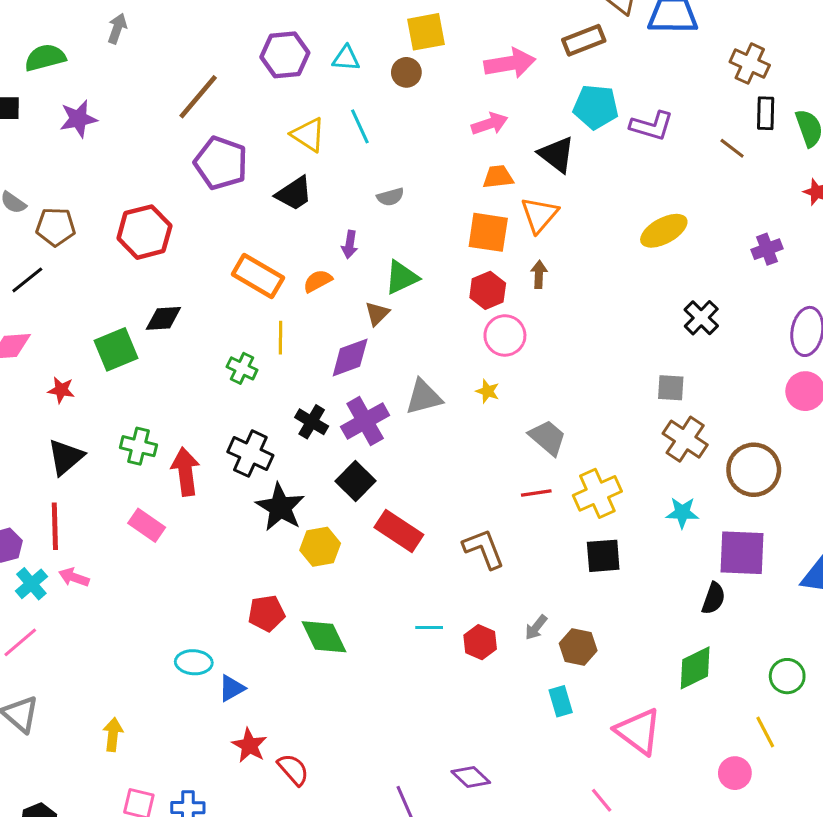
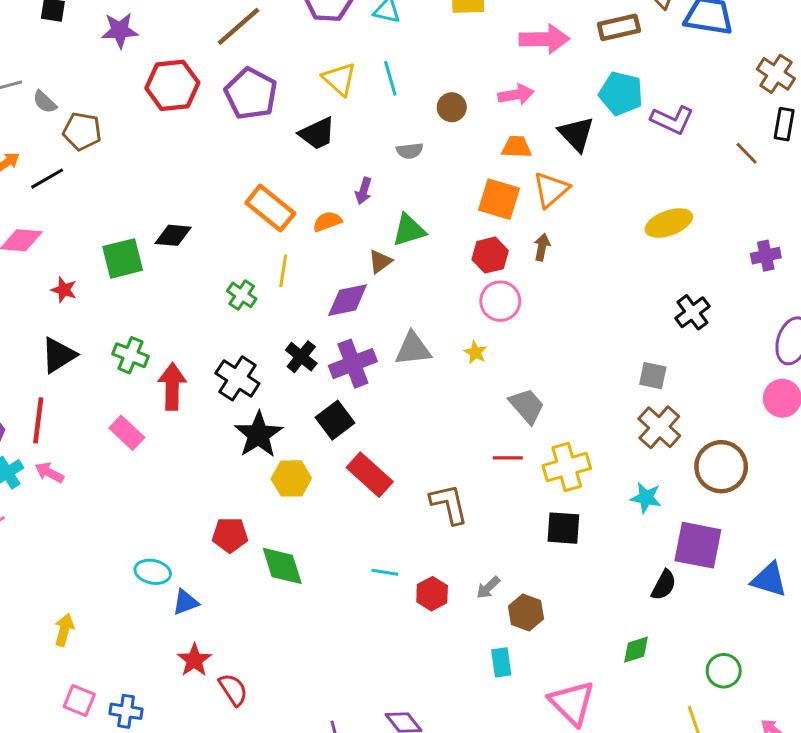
brown circle: (406, 72) -> (452, 107), moved
red hexagon: (144, 232) -> (172, 85), moved
green diamond: (695, 668) -> (636, 650), size x0.7

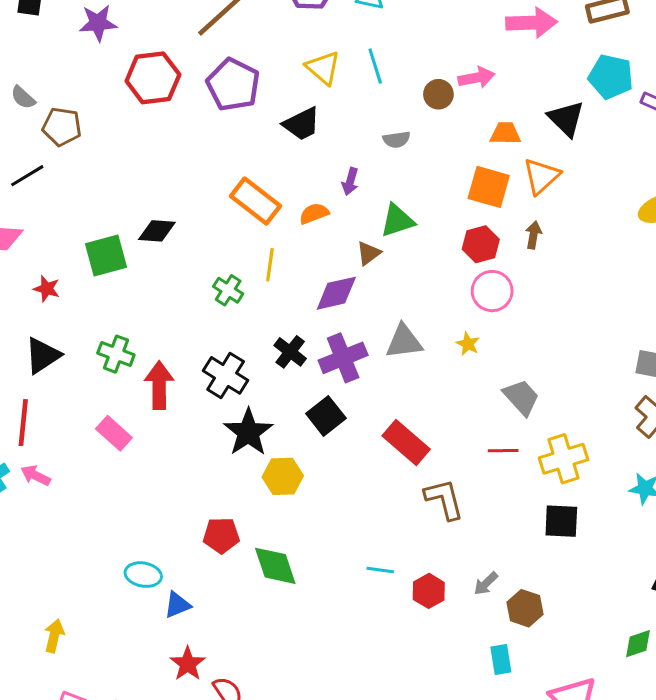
pink arrow: (516, 95) -> (476, 78), moved
red rectangle: (370, 475) -> (406, 443), moved

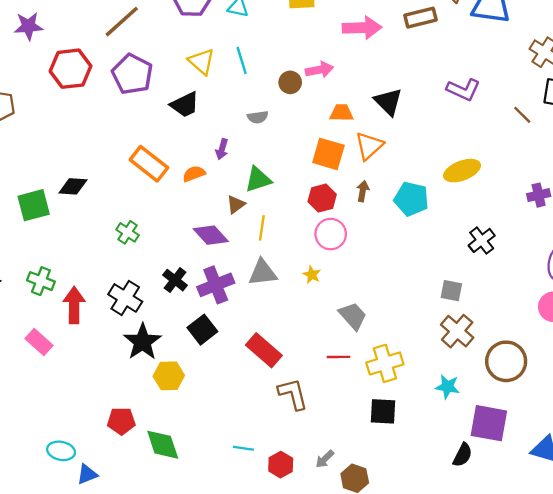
cyan pentagon: (611, 77) -> (411, 199), moved
yellow line: (270, 265) -> (262, 228), moved
purple diamond: (336, 293) -> (211, 235), turned 60

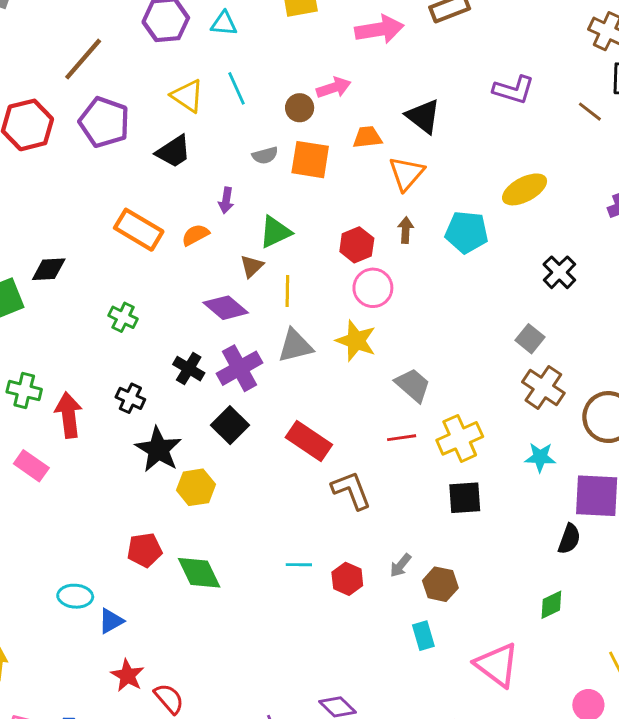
orange square: (328, 154) -> (310, 160), moved
yellow star: (312, 275) -> (356, 341), size x1.8
gray square: (451, 291) -> (530, 339), turned 35
black cross: (125, 298) -> (130, 398), size x0.7

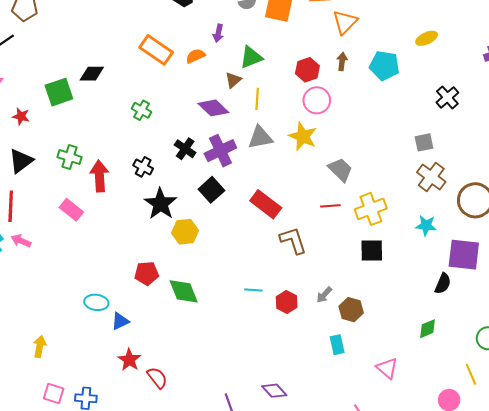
yellow ellipse: (525, 189) -> (427, 38), size x0.7
gray square: (530, 339) -> (424, 142), turned 36
pink triangle: (497, 665) -> (387, 368), size x0.7

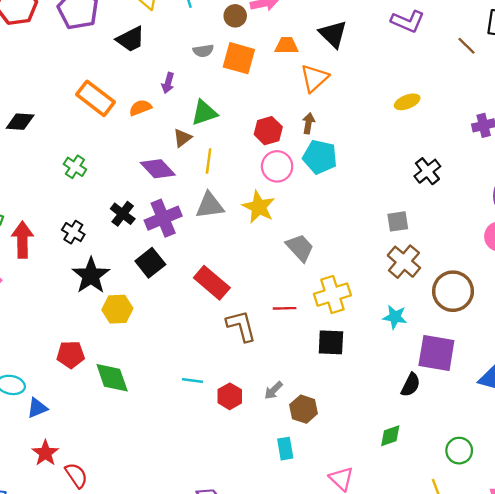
cyan pentagon: (384, 66) -> (320, 157), moved
red line: (330, 206) -> (285, 308), moved

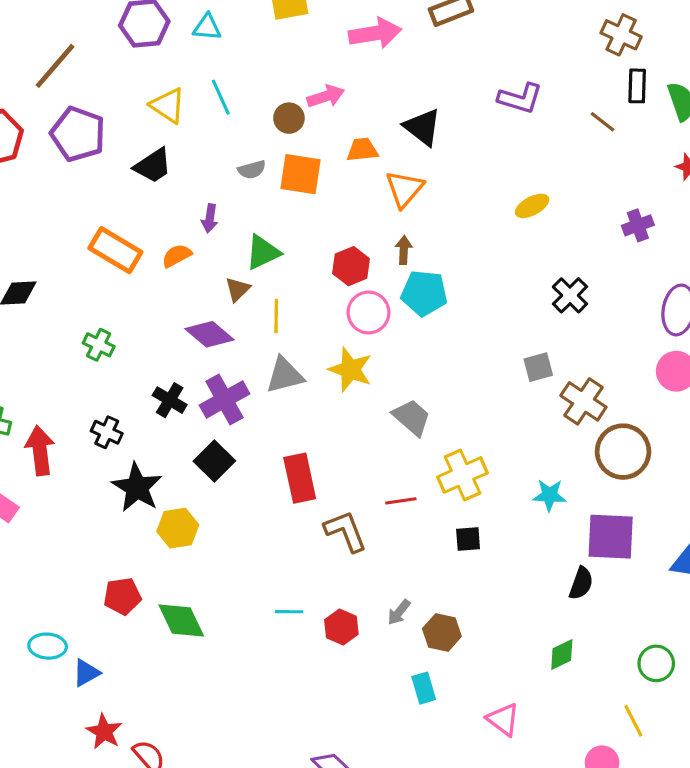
brown cross: (404, 262) -> (583, 401), moved
red rectangle: (212, 283) -> (300, 478), turned 44
black square: (331, 342) -> (468, 539), size x0.7

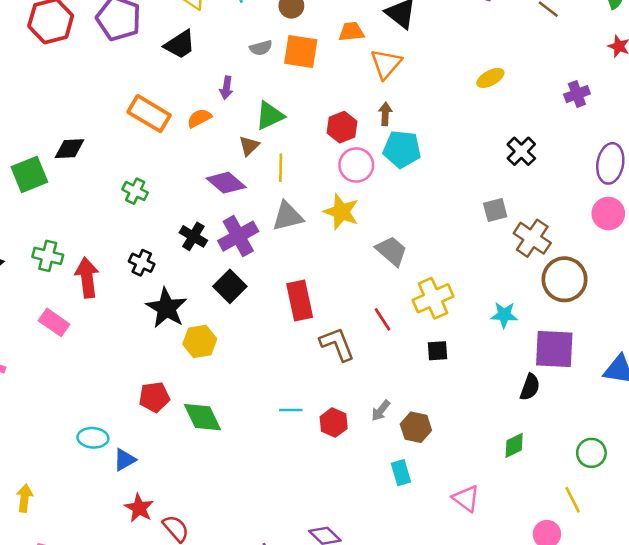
red line: (401, 501) -> (382, 319), turned 65

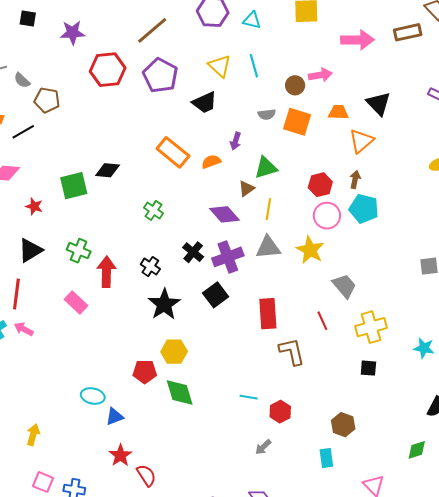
red line: (382, 319) -> (322, 321), moved
yellow hexagon: (200, 341) -> (174, 352), moved
gray arrow: (381, 411) -> (263, 447), moved

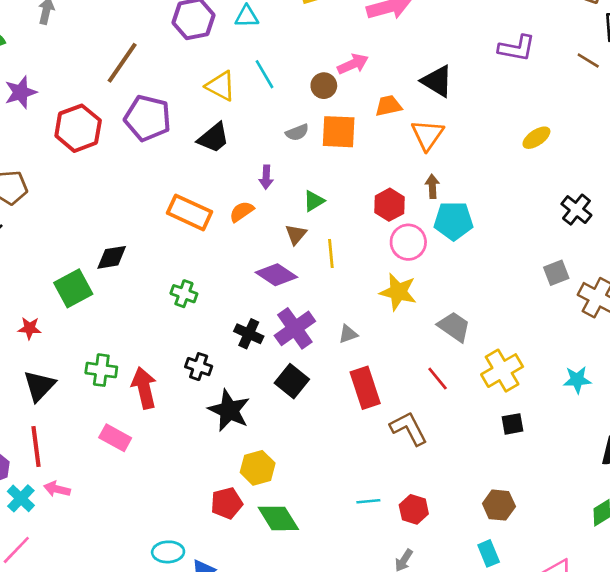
green triangle: (266, 168) -> (314, 201), size x0.7
gray triangle: (268, 247) -> (348, 334), moved, size x0.6

